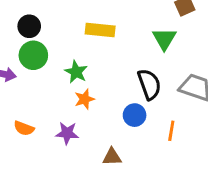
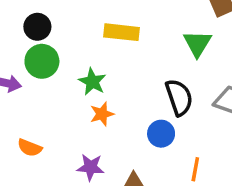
orange line: (171, 131) -> (195, 169), moved
purple star: (67, 133) -> (91, 167), moved

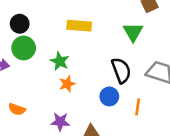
orange line: (195, 169) -> (138, 107), moved

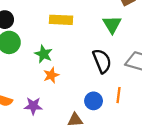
blue circle: (109, 96) -> (94, 101), moved
purple star: (60, 122) -> (33, 106), moved

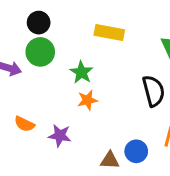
blue circle: (94, 101) -> (136, 151), moved

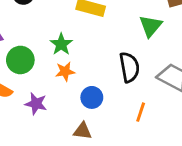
green circle: (40, 52) -> (20, 60), moved
blue circle: (136, 151) -> (92, 97), moved

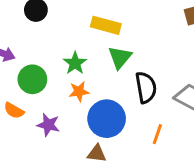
green triangle: (151, 26) -> (120, 57), moved
blue circle: (92, 97) -> (107, 119), size x1.6

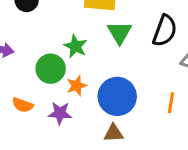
green circle: (32, 79) -> (51, 69), moved
black semicircle: (146, 87) -> (165, 31), moved, turned 40
orange star: (79, 92) -> (77, 86), moved

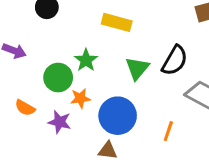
green triangle: (119, 33) -> (137, 68), moved

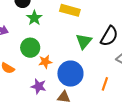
green star: (86, 60) -> (34, 18), moved
purple star: (59, 122) -> (39, 86), moved

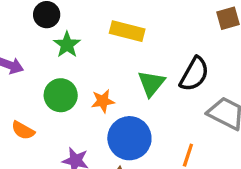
orange star: (45, 62) -> (103, 101), moved

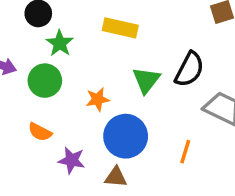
green circle: (61, 95) -> (45, 81), moved
orange semicircle: (23, 130) -> (40, 132), moved

